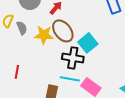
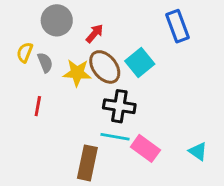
cyan square: (88, 43) -> (140, 63), moved
red line: (17, 72) -> (38, 106), moved

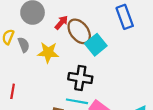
brown ellipse: (105, 67) -> (79, 31), moved
red line: (38, 106) -> (13, 91), moved

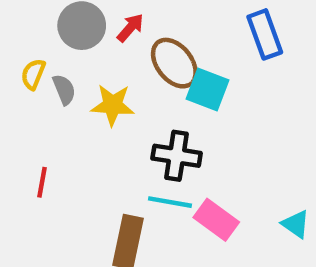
red arrow: (61, 22) -> (130, 28), moved
cyan square: (96, 45) -> (207, 90), turned -30

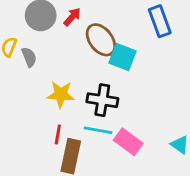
yellow star: (113, 105) -> (61, 94), moved
red line: (42, 182) -> (58, 135), moved

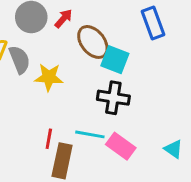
gray semicircle: (29, 57) -> (19, 60), size x1.4
yellow star: (61, 94) -> (49, 77), moved
black cross: (102, 100) -> (113, 98), moved

